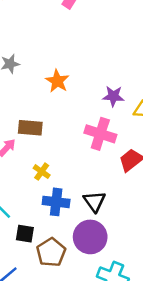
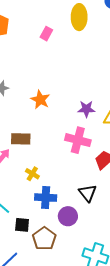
black triangle: (94, 201) -> (88, 193), moved
purple circle: (90, 237) -> (68, 216), moved, size x0.7

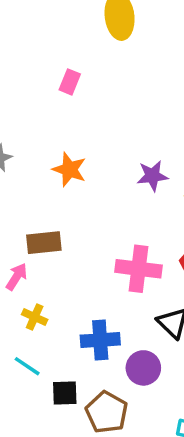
pink rectangle: (46, 34) -> (70, 82), moved
pink cross: (78, 140) -> (138, 269), moved
yellow cross: (32, 174) -> (35, 317), moved

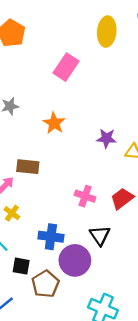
pink rectangle: (70, 82) -> (66, 67), size x1.6
pink cross: (138, 269) -> (85, 196), size x0.7
purple circle: (143, 368) -> (75, 260), size x1.4

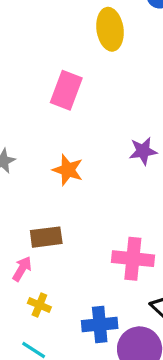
purple star: (106, 138) -> (143, 151), moved
pink cross: (85, 196) -> (133, 259), size x1.4

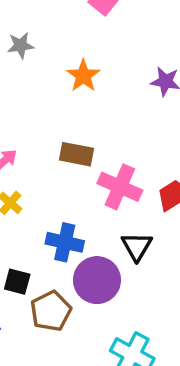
brown rectangle: (46, 237) -> (76, 154), moved

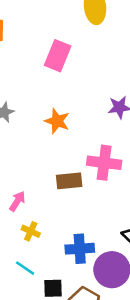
pink cross: (120, 187) -> (104, 163), moved

